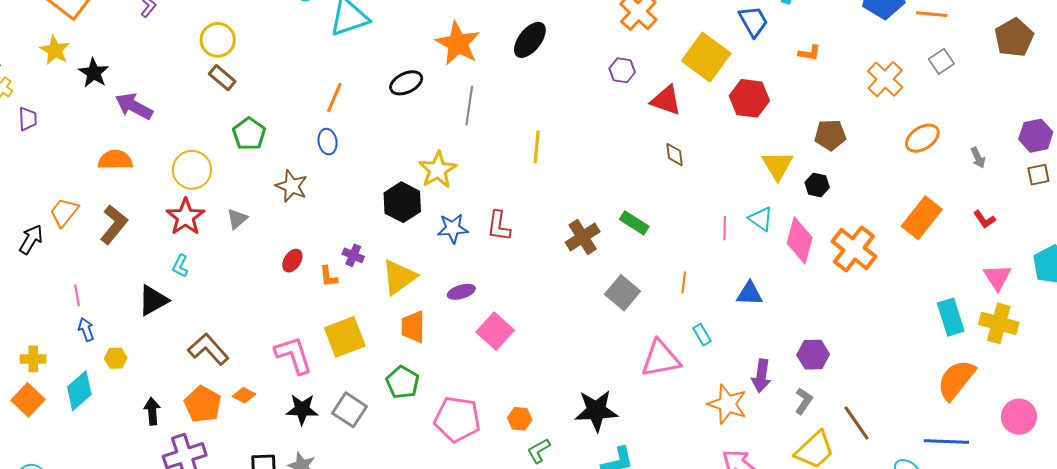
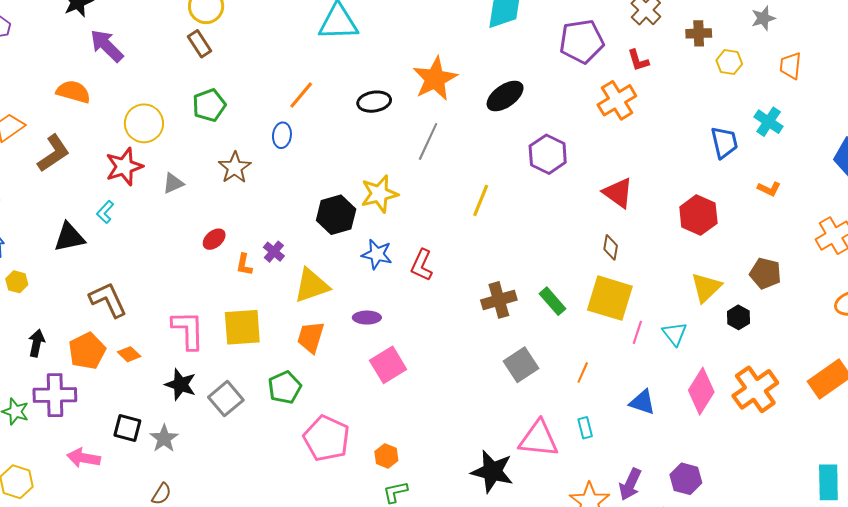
yellow square: (706, 57) -> (610, 298), moved, turned -36
purple hexagon: (622, 70) -> (548, 154), moved, size x1.5
pink diamond: (800, 240) -> (701, 391), moved
black star: (596, 411) -> (492, 471), moved

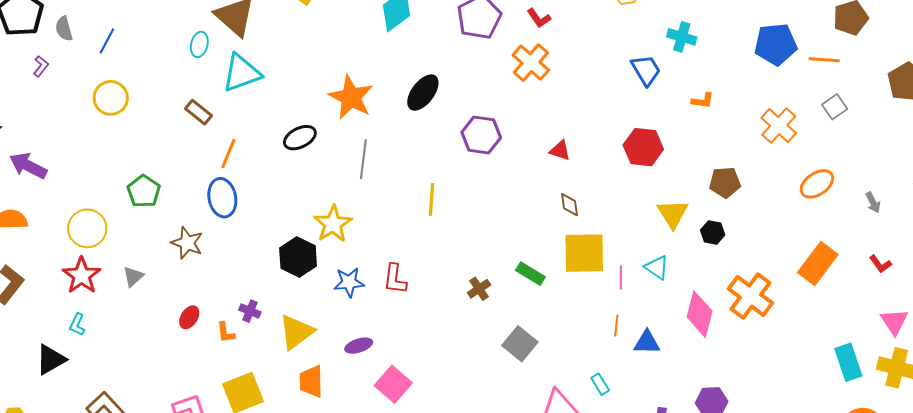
brown rectangle: (199, 44) -> (198, 112), moved
blue ellipse: (282, 135) -> (222, 198), size x1.5
red triangle: (618, 193) -> (560, 150), size x0.7
brown cross: (499, 300) -> (479, 289), size x0.7
orange line: (583, 372) -> (616, 325), moved

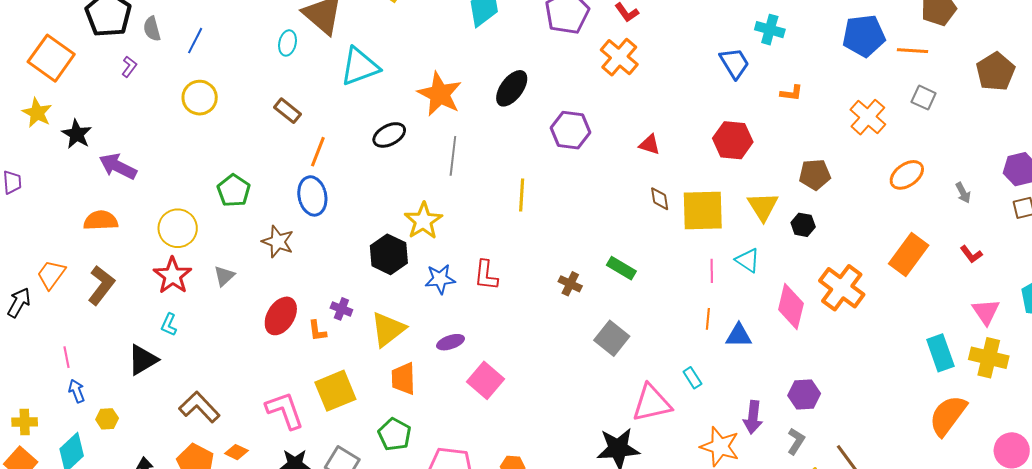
cyan triangle: (242, 73) -> (360, 67), moved
gray square: (835, 107) -> (924, 98), turned -30
yellow square: (584, 253) -> (703, 210), moved
brown cross: (479, 289) -> (570, 284), turned -30
red ellipse: (189, 317) -> (281, 316), size x1.6

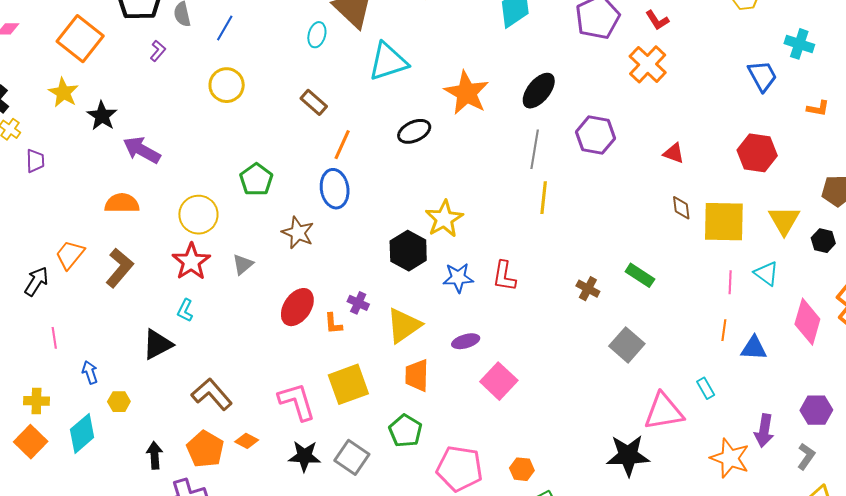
gray line: (453, 156) -> (535, 149), moved
pink line: (67, 357) -> (54, 338), moved

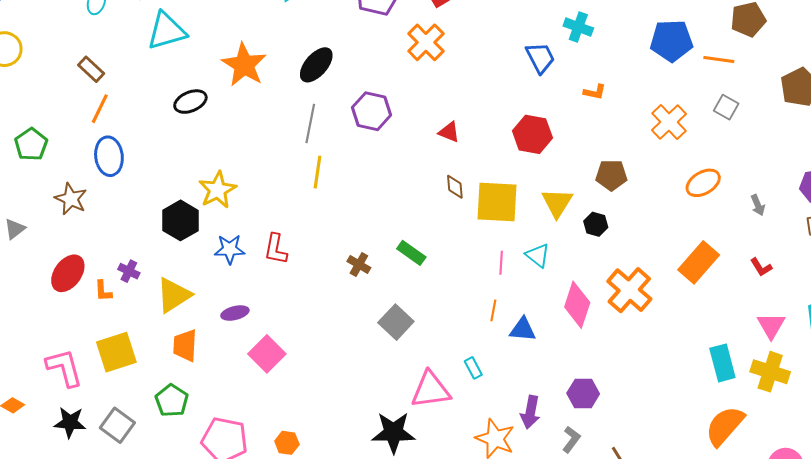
orange line: (342, 145) -> (100, 109), moved

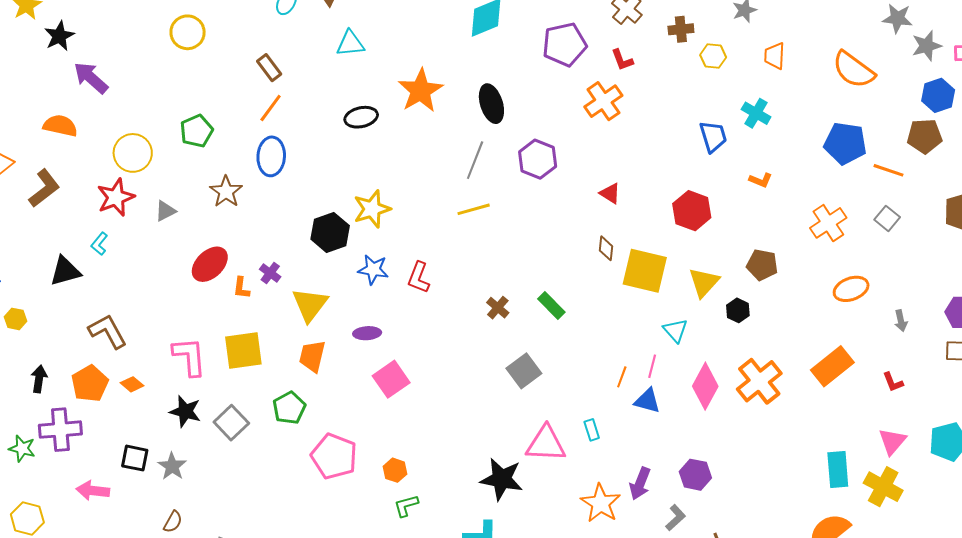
cyan triangle: (167, 31) -> (350, 44), size x0.7
black ellipse: (316, 65) -> (491, 104), turned -69
yellow line: (318, 172) -> (474, 209), turned 56
pink line: (501, 263) -> (652, 366), moved
yellow triangle: (174, 295) -> (310, 305), turned -30

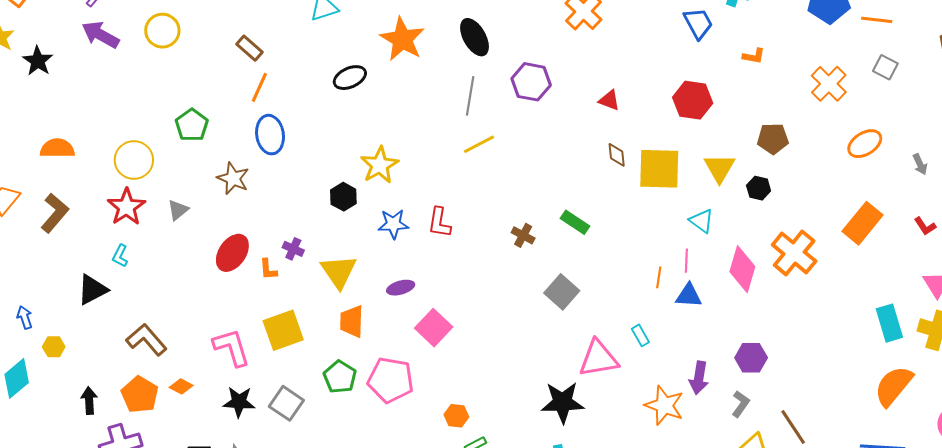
purple arrow: (91, 78) -> (100, 35), moved
black hexagon: (330, 232) -> (343, 197), size x0.7
pink pentagon: (334, 456) -> (391, 380), moved

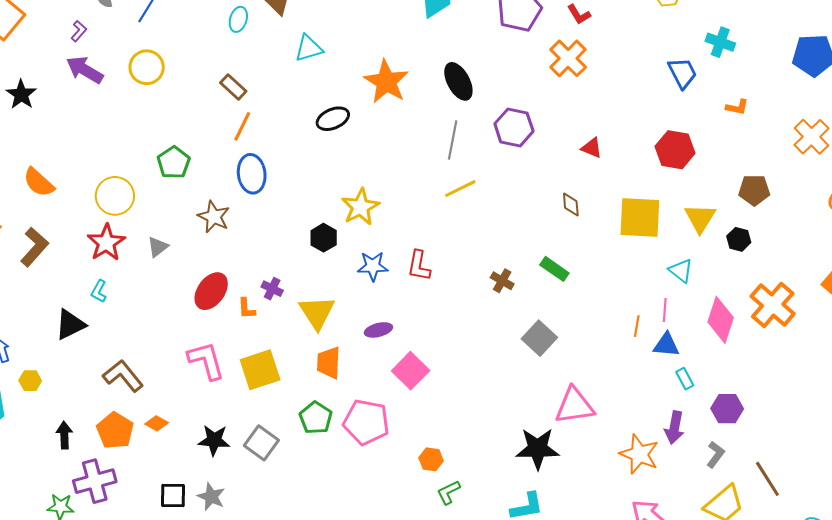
orange semicircle: (57, 148) -> (39, 182), turned -140
brown diamond: (617, 155) -> (571, 205), moved
cyan rectangle: (640, 335) -> (685, 379), moved
pink L-shape: (232, 347) -> (206, 361), moved

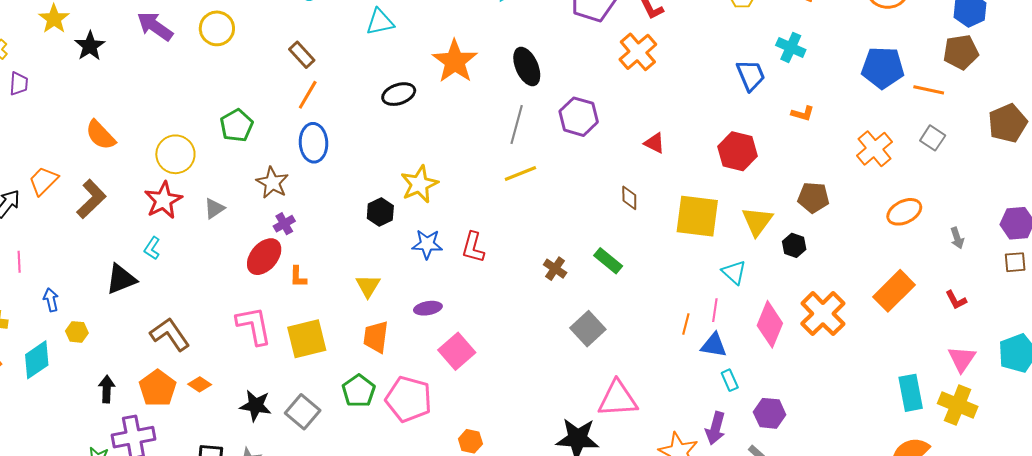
purple cross: (272, 289) -> (284, 224), moved, turned 30
yellow triangle: (317, 312) -> (368, 286), size x0.7

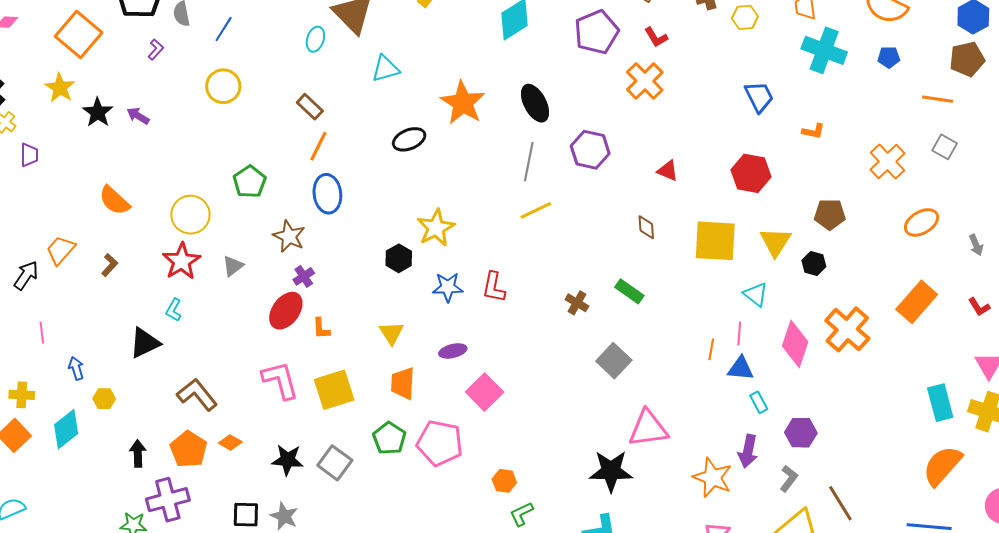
purple arrow: (155, 26) -> (138, 116), moved, size x0.6
cyan cross: (791, 47) -> (824, 50), moved, size x1.5
blue pentagon: (883, 68) -> (889, 57), moved, size x0.5
brown L-shape: (91, 199) -> (110, 265), size x0.6

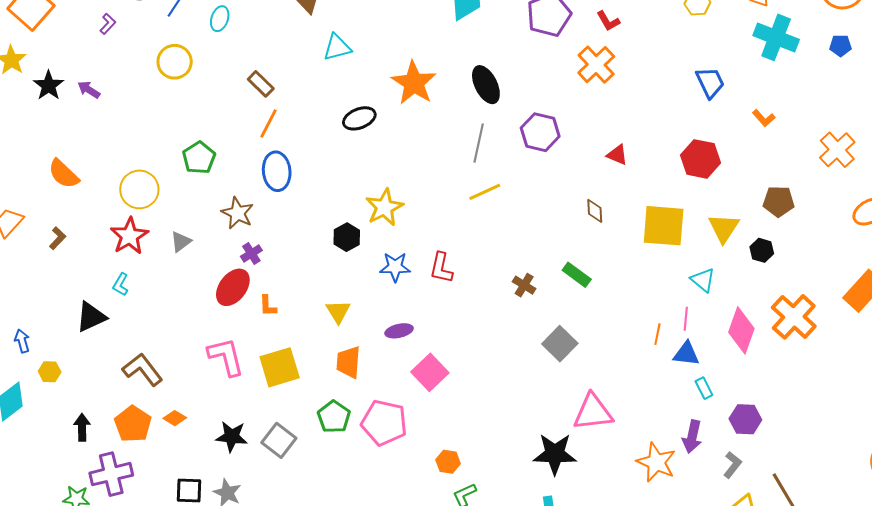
cyan ellipse: (315, 39) -> (220, 19), moved
orange L-shape: (813, 131) -> (764, 118), turned 35

